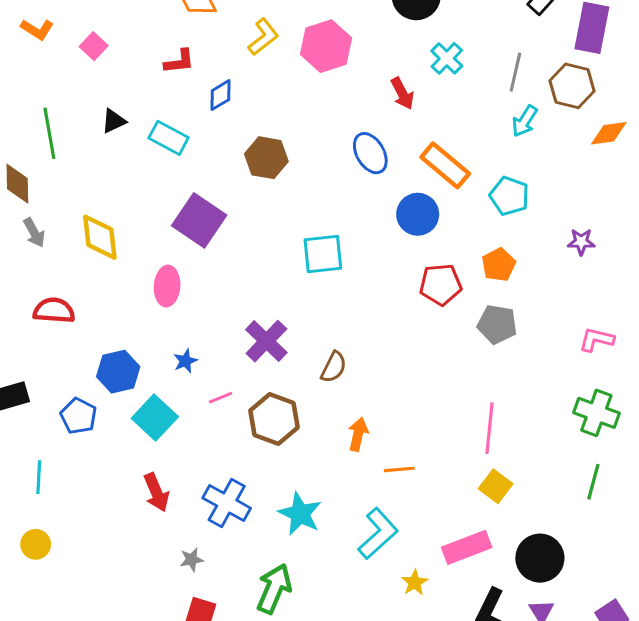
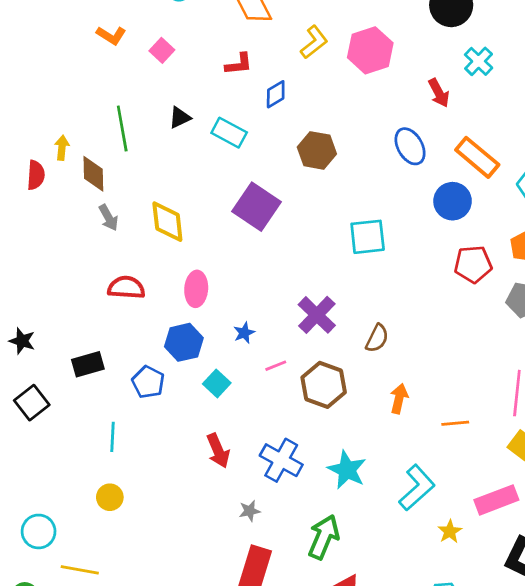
pink ellipse: (167, 286) -> (196, 289), moved
cyan square: (155, 417) -> (217, 383), size x0.7
orange line: (399, 469) -> (455, 423), moved

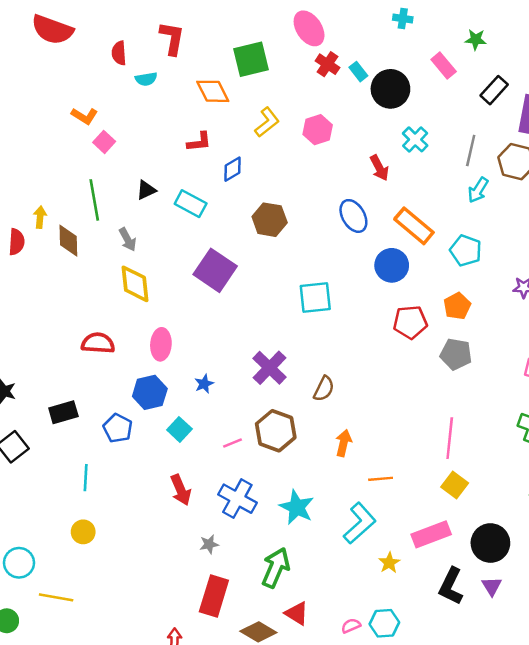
pink square: (162, 50) -> (104, 142), moved
pink hexagon: (370, 50) -> (318, 130), size x0.7
gray arrow: (108, 218) -> (128, 239), moved
pink line: (276, 366) -> (232, 443), moved
orange line: (455, 423) -> (381, 479), moved

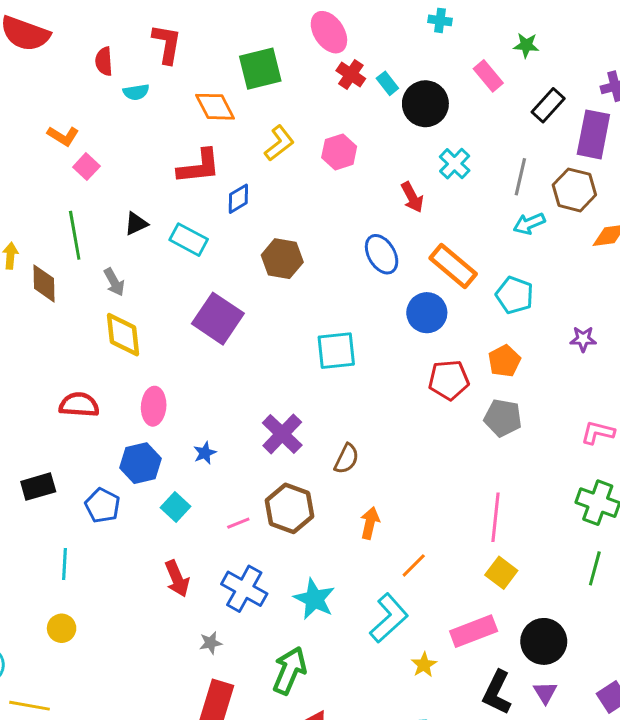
red L-shape: (199, 142) -> (199, 167), size x1.5
cyan arrow: (478, 190) -> (529, 224), turned 35
orange line: (381, 479) -> (414, 565), turned -40

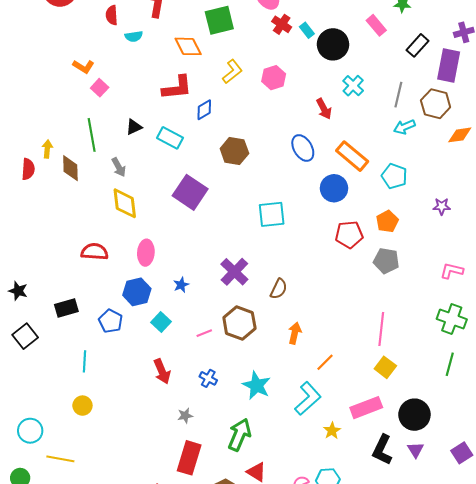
blue cross: (244, 589) -> (208, 378), size x0.6

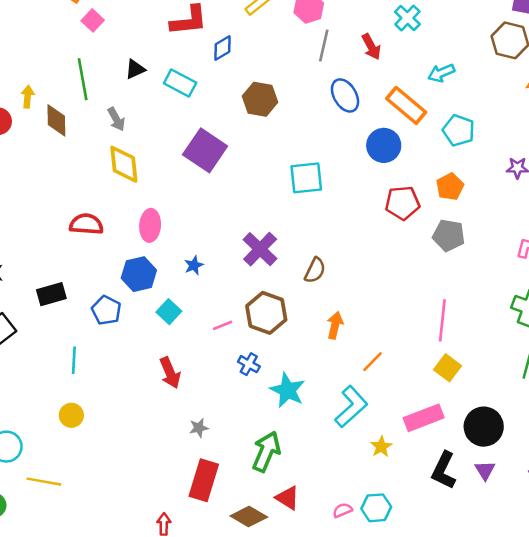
gray line: (398, 95) -> (324, 45), moved
cyan arrow: (404, 127) -> (441, 73), moved
blue cross: (208, 378) -> (249, 364), moved

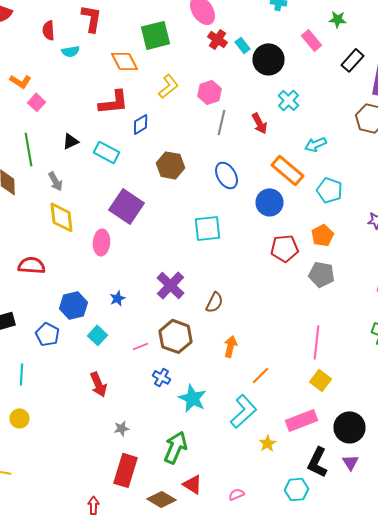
blue ellipse: (345, 95) -> (226, 175), moved
pink ellipse: (150, 225) -> (102, 242), moved
cyan hexagon: (376, 508) -> (296, 489), moved

